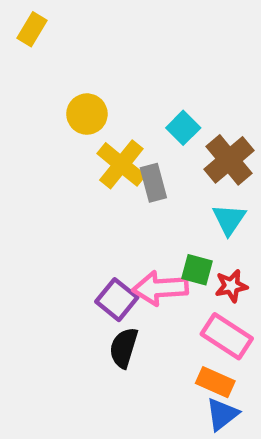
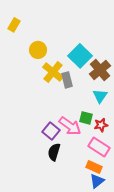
yellow rectangle: (32, 29) -> (14, 25), moved
cyan square: (183, 128) -> (80, 56), size x1.6
pink arrow: (160, 288) -> (70, 126), turned -140

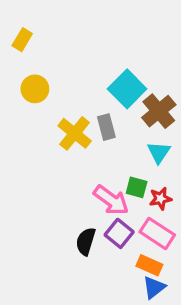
yellow circle: (38, 50) -> (35, 89), moved
yellow cross: (53, 72) -> (75, 133), moved
purple square: (51, 131) -> (119, 233), moved

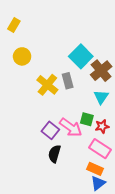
purple square: (119, 233) -> (50, 130), moved

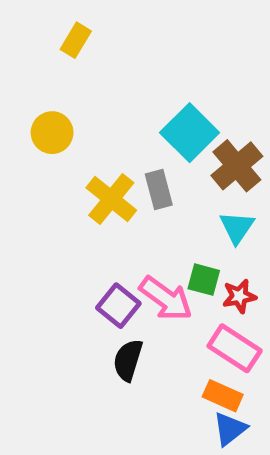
yellow rectangle: (14, 25) -> (76, 40), moved

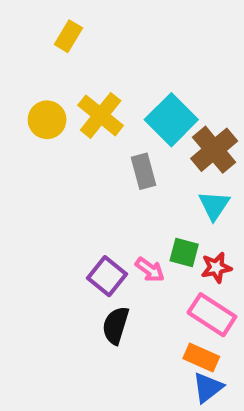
yellow cross: (111, 199) -> (101, 115), moved
pink arrow: (166, 299) -> (150, 270), size x0.6

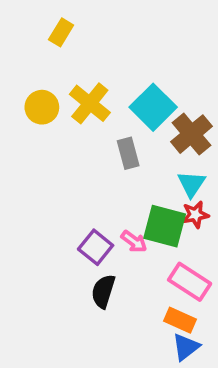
green square: (184, 253) -> (165, 226), size x1.6
red star: (216, 268) -> (195, 215), moved

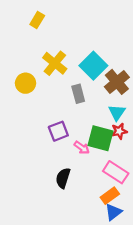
yellow circle: (42, 107) -> (26, 83), moved
purple square: (96, 247) -> (58, 131), moved, turned 30
orange rectangle: (180, 320) -> (110, 196), turned -60

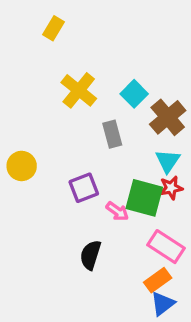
cyan square: (93, 66) -> (134, 94), size x0.7
yellow circle: (26, 83) -> (22, 166), moved

